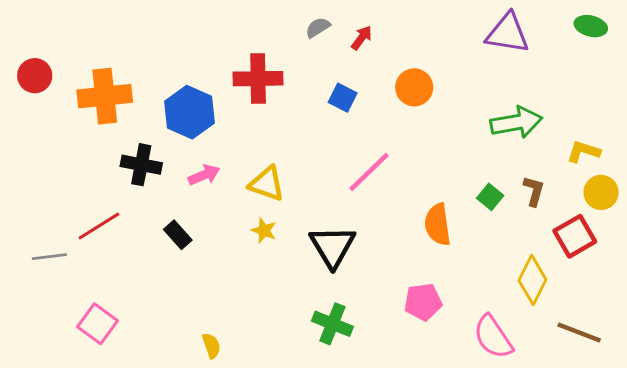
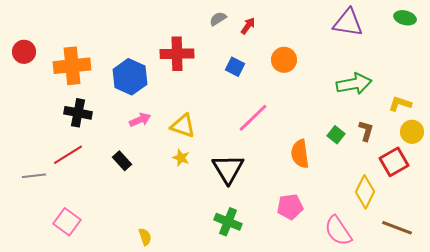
black cross: (141, 165) -> (78, 113), moved

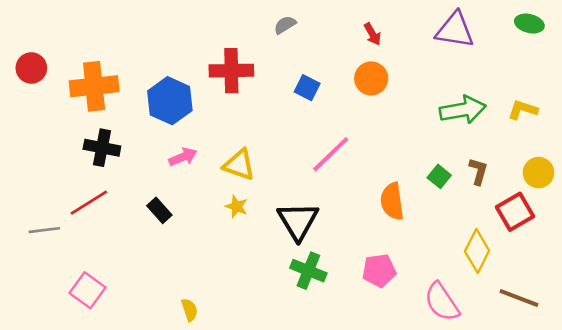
red arrow: (248, 26) -> (373, 34), moved, turned 114
yellow L-shape: (400, 104) -> (523, 110), moved
green cross: (228, 222) -> (308, 271), moved

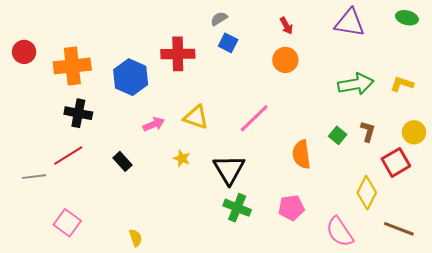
blue square: (307, 88) -> (228, 43), moved
pink arrow: (183, 157) -> (154, 124), moved
yellow triangle: (239, 165) -> (196, 117), moved
yellow semicircle: (189, 310) -> (136, 238), moved

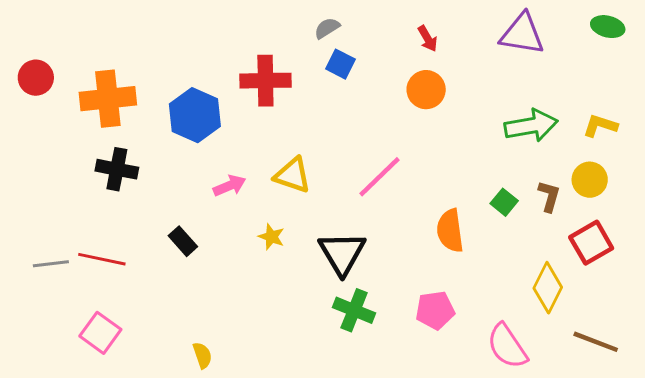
yellow circle: (414, 132) -> (590, 180), moved
red line: (68, 155) -> (102, 259), moved, turned 44

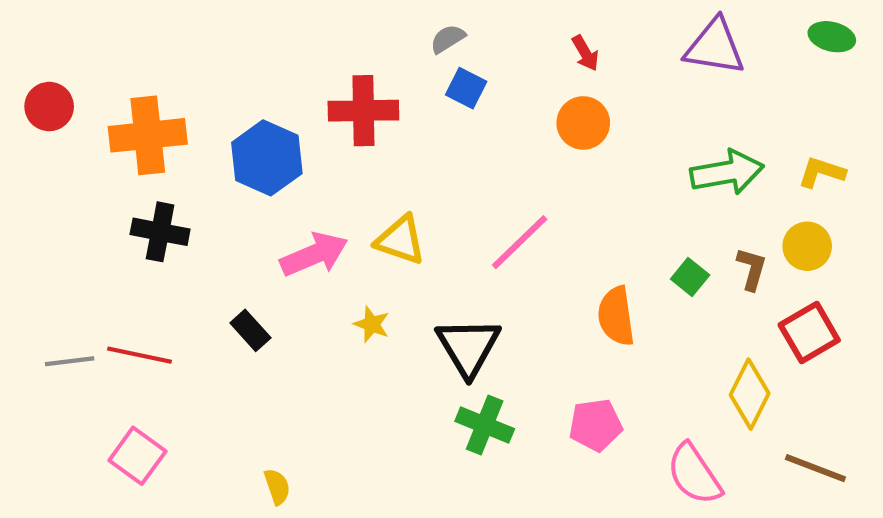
pink arrow: (229, 186) -> (314, 254), size x1.5

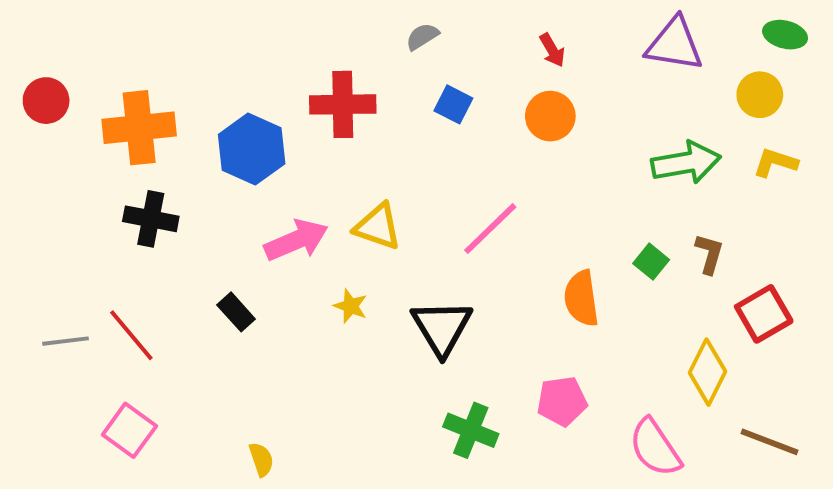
blue square: (466, 88) -> (453, 104), moved
yellow circle: (807, 246) -> (760, 95), moved
red line: (140, 355) -> (131, 335), turned 38
green cross: (485, 425) -> (471, 430), moved

